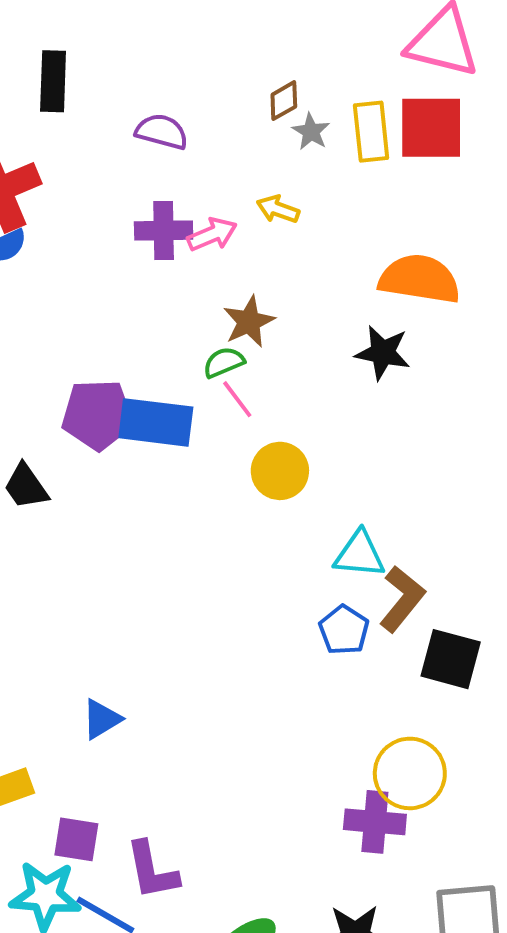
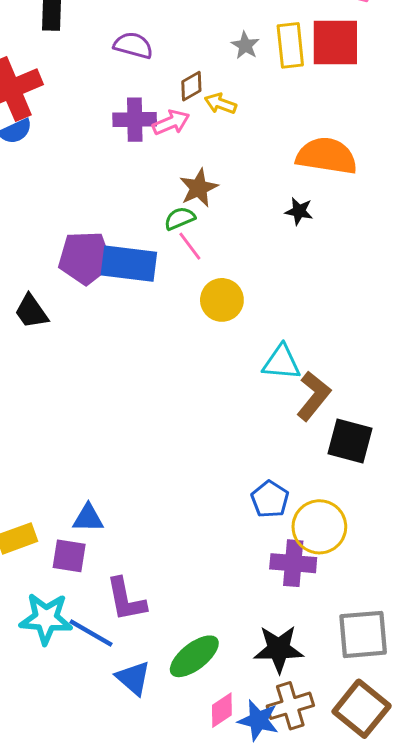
brown diamond: (284, 101) -> (191, 86), moved
black star: (383, 353) -> (299, 211), size x0.7
blue pentagon: (344, 630) -> (270, 499), moved
blue triangle: (102, 719) -> (88, 518), moved, turned 32
purple square: (76, 839) -> (69, 556), moved

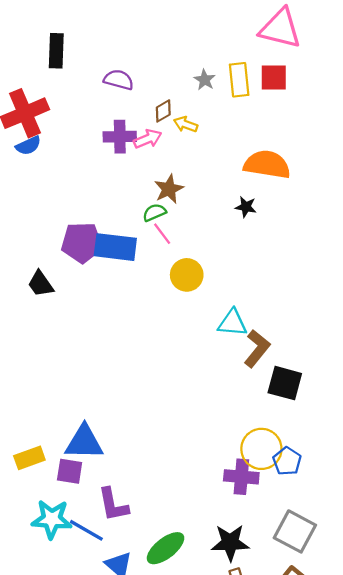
red square: (335, 42) -> (274, 78), size x0.7
blue pentagon: (270, 499) -> (287, 461), moved
blue triangle: (88, 518) -> (84, 442), size x1.6
gray square: (363, 634) -> (295, 531), turned 33

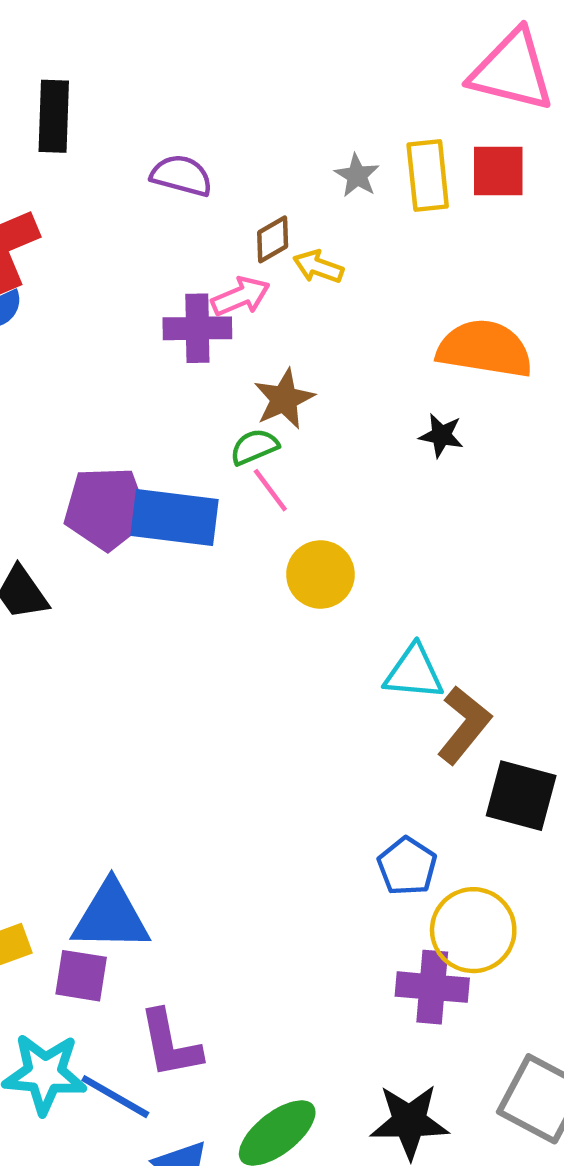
purple cross: (120, 137) -> (197, 328), moved
blue pentagon: (287, 461) -> (407, 866), moved

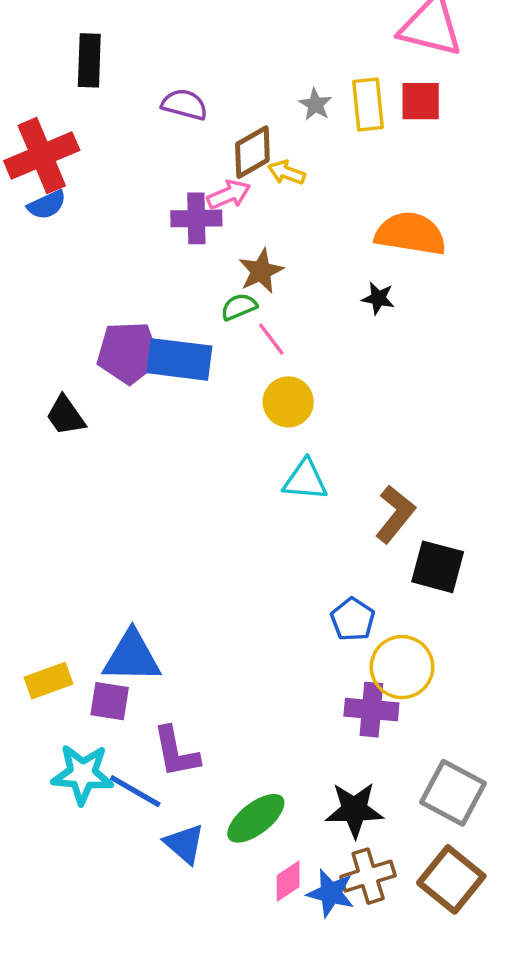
brown diamond: (273, 239) -> (252, 152), size x1.5
pink line: (270, 490) -> (271, 339), moved
cyan triangle: (414, 673) -> (305, 480), moved

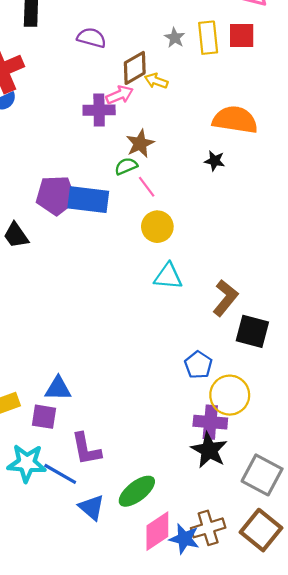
blue triangle: (132, 657) -> (58, 389), size x0.7
black star: (354, 810) -> (209, 450), moved, turned 30
pink diamond: (288, 881) -> (157, 531), size x1.5

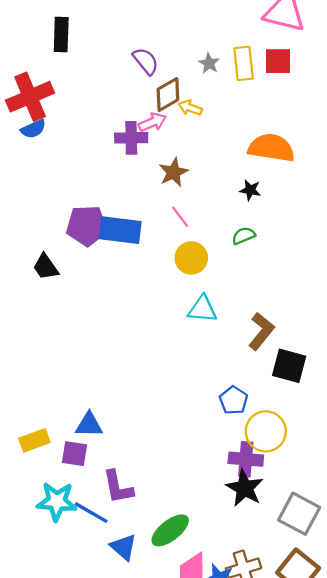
purple semicircle: (91, 38) -> (146, 61), moved, turned 36
green semicircle: (126, 166) -> (244, 236), moved

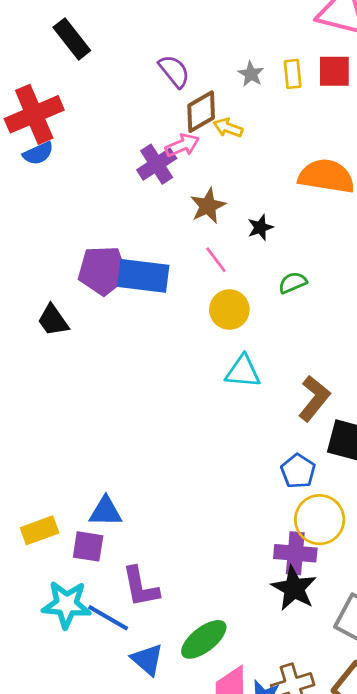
black rectangle: (61, 34) -> (72, 39), turned -40
yellow rectangle: (244, 63) -> (293, 74), size x0.7
purple cross: (131, 138) -> (157, 164), turned -32
black star: (250, 190) -> (260, 227), moved, turned -30
blue pentagon: (234, 400) -> (298, 471), moved

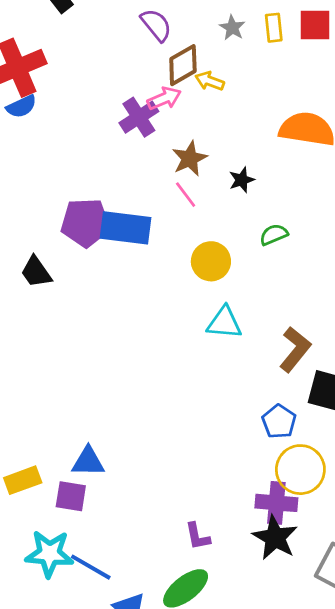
pink line: (216, 260) -> (186, 195), moved
purple L-shape: (141, 587) -> (198, 536), moved, size x0.7

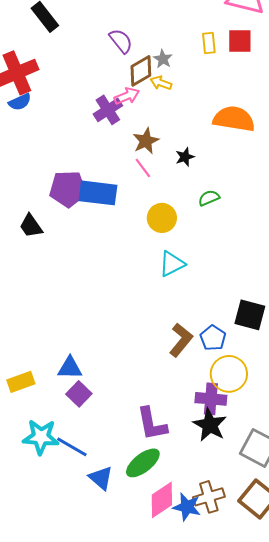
gray star: (232, 28) -> (163, 59), moved
cyan triangle: (224, 323) -> (172, 264), turned -32
brown L-shape: (295, 349) -> (181, 340), moved
purple square: (71, 496) -> (79, 394), moved, turned 35
purple L-shape: (198, 536) -> (152, 424), size x1.6

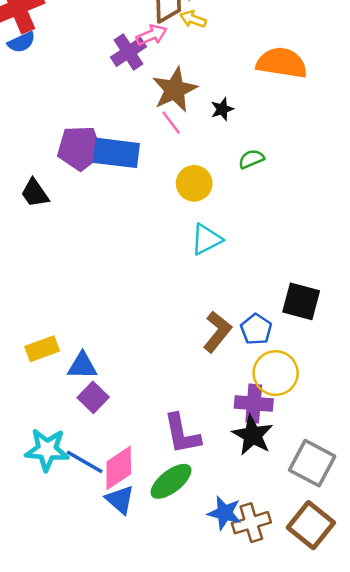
brown star: (146, 141) -> (175, 90), size x1.4
yellow rectangle: (21, 382) -> (42, 349), moved
pink diamond: (162, 500) -> (119, 468), moved
blue star: (187, 507) -> (225, 513), moved

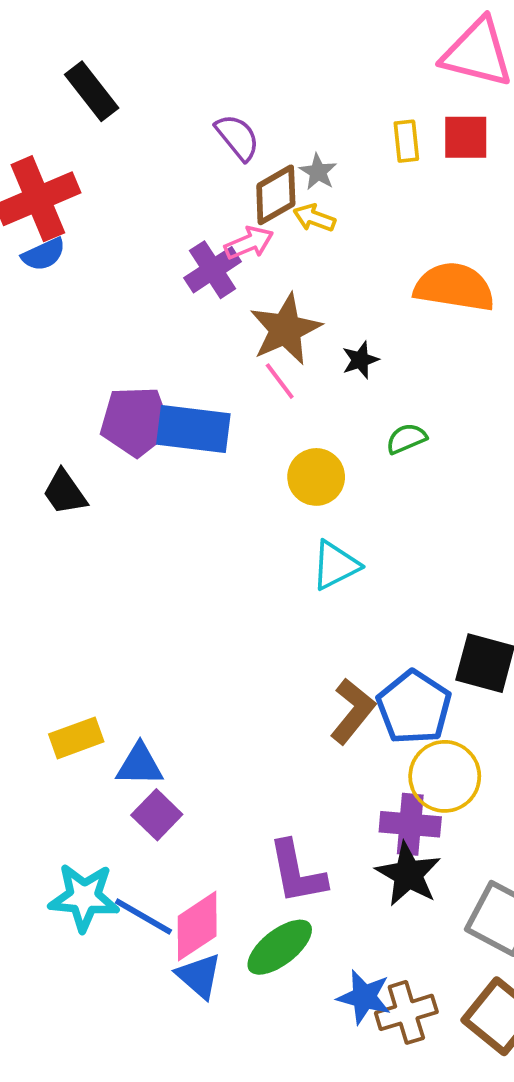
blue pentagon: (256, 329) -> (414, 707), size x1.5

